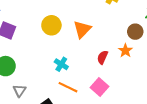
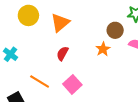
red semicircle: (102, 57) -> (63, 53), moved
cyan cross: (61, 64) -> (10, 54), moved

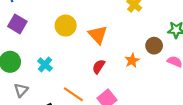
orange triangle: (60, 23) -> (98, 35), turned -36
orange star: (103, 49) -> (132, 60), moved

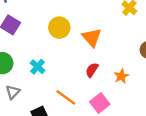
orange star: (132, 60) -> (121, 76), moved

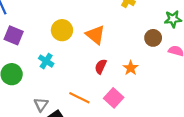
cyan cross: (38, 67) -> (46, 61), moved
gray triangle: (13, 92) -> (41, 104), moved

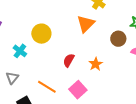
yellow circle: (62, 30) -> (41, 34), moved
orange triangle: (95, 35) -> (86, 24), moved, turned 30
gray triangle: (41, 104) -> (12, 78), moved

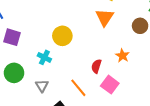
red semicircle: (69, 60) -> (96, 66), moved
orange line: (47, 87) -> (78, 88), turned 30

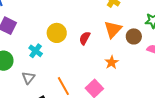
orange triangle: (105, 17) -> (113, 29), moved
red semicircle: (96, 66) -> (85, 38), moved

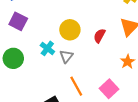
gray triangle: (28, 78) -> (66, 56), moved

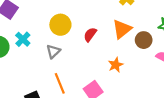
cyan cross: (47, 48) -> (23, 39), moved

